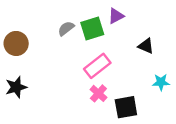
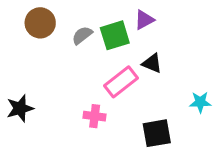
brown circle: (16, 43) -> (40, 23), moved
black triangle: (146, 46) -> (152, 63), moved
pink cross: (98, 93) -> (95, 116), moved, turned -35

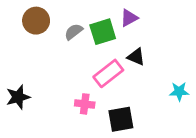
black square: (157, 133) -> (121, 119), moved

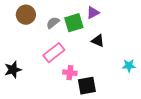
pink rectangle: (108, 73) -> (54, 53), moved
pink cross: (85, 104) -> (70, 73), moved

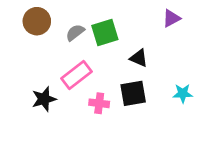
purple triangle: (93, 13) -> (171, 18), moved
black star: (13, 70) -> (44, 99), moved
black square: (87, 86) -> (133, 93), moved

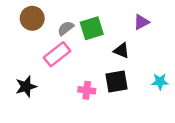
purple triangle: (171, 18) -> (141, 22), moved
pink rectangle: (76, 75) -> (57, 54), moved
black star: (44, 99) -> (26, 87), moved

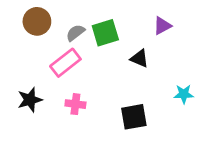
black square: (117, 82) -> (134, 117), moved
pink cross: (87, 90) -> (75, 104), moved

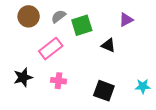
gray semicircle: (75, 33) -> (58, 16), moved
cyan star: (184, 94) -> (143, 86), moved
black square: (134, 117) -> (104, 91), turned 30

